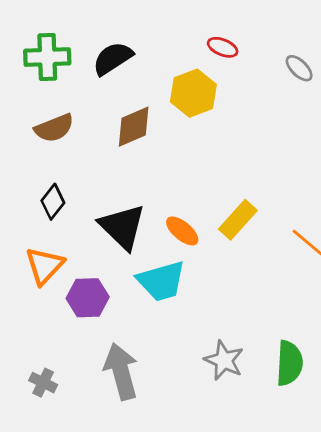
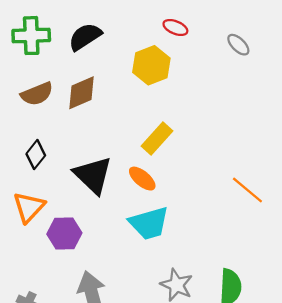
brown diamond: (134, 127) -> (82, 93), moved
yellow rectangle: (238, 220) -> (157, 139), moved
cyan trapezoid: (161, 281) -> (149, 223), moved

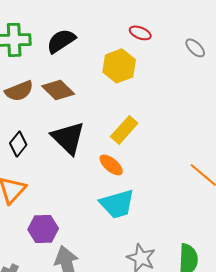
brown diamond: (82, 93) -> (58, 90), turned 68
black triangle: (93, 175) -> (68, 138), moved
purple hexagon: (64, 233) -> (43, 229), moved

